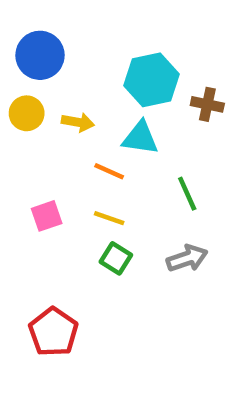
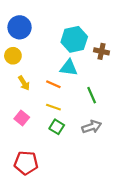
yellow arrow: (78, 122) -> (24, 83), moved, turned 48
pink square: (47, 216) -> (22, 118), moved, turned -32
red pentagon: (53, 332) -> (26, 163), turned -30

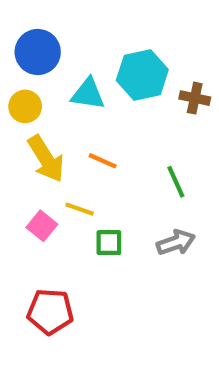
cyan triangle: (69, 68) -> (88, 94), moved
yellow arrow: (24, 83) -> (46, 159), size x1.6
yellow line: (53, 107) -> (80, 209), moved
green square: (57, 127) -> (109, 243), turned -32

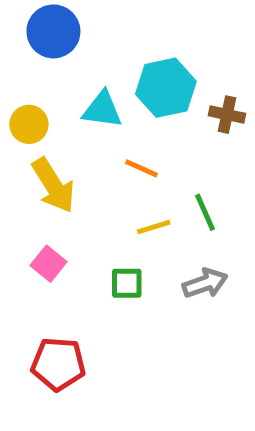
blue circle: (38, 52) -> (53, 31), moved
orange line: (103, 161) -> (141, 168), moved
yellow line: (80, 209) -> (154, 227), moved, turned -36

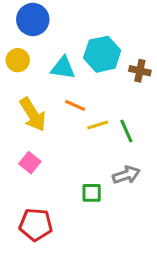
yellow circle: (29, 124) -> (18, 60), moved
orange line: (141, 168) -> (75, 105), moved
yellow line: (154, 227) -> (98, 125), moved
green square: (127, 283) -> (92, 193), moved

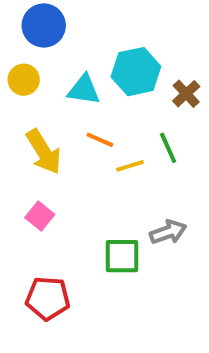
brown cross: (140, 71) -> (186, 94), turned 35
green line: (126, 131) -> (168, 148), moved
green square: (92, 193) -> (122, 256), size x1.4

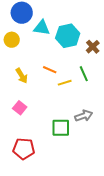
cyan triangle: (84, 90) -> (42, 28), moved
yellow arrow: (44, 152) -> (22, 76), size x0.7

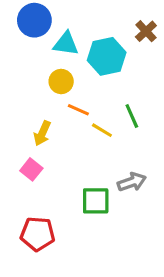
yellow circle: (12, 40) -> (61, 81), moved
brown cross: (93, 47) -> (146, 31), moved
yellow arrow: (22, 76) -> (42, 133), moved, turned 56
yellow line: (65, 83) -> (102, 130), turned 48

